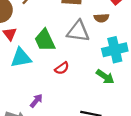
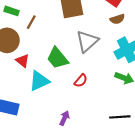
brown semicircle: (101, 18) -> (117, 19), moved
gray triangle: (78, 31) -> (87, 41), turned -35

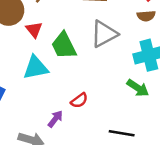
red triangle: (23, 61) -> (34, 30), moved
red semicircle: (81, 81) -> (79, 100), moved

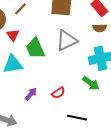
red semicircle: (79, 100) -> (58, 93), moved
purple arrow: (55, 119) -> (31, 94), moved

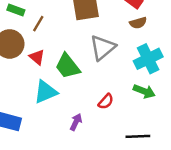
red semicircle: (58, 93) -> (106, 102), moved

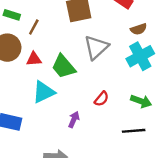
brown semicircle: (138, 23) -> (139, 29), moved
red triangle: (37, 57) -> (34, 59), turned -42
green arrow: (144, 91) -> (141, 101), moved

